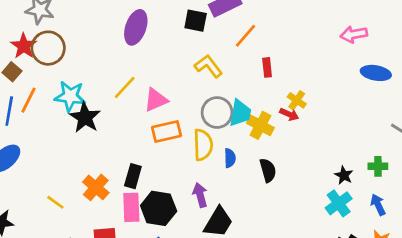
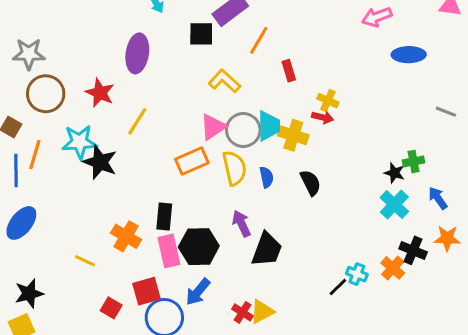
red star: (24, 46) -> (100, 93), moved
pink triangle: (156, 100) -> (213, 127), moved
green cross: (378, 166) -> (414, 161), moved

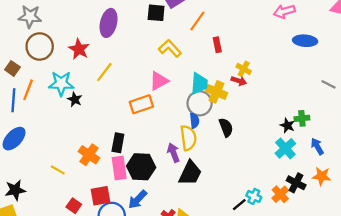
gray circle: (243, 130) -> (200, 103), moved
black star: (100, 162) -> (75, 99), size x0.6
yellow semicircle: (234, 168) -> (188, 138), moved

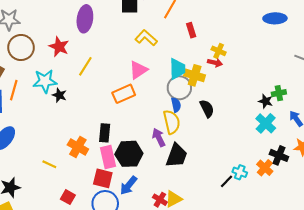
red square: (100, 196) -> (103, 178), moved, turned 30

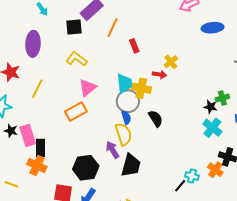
yellow L-shape: (146, 38) -> (77, 59), moved
yellow cross: (219, 51) -> (171, 62), moved, turned 32
black star: (59, 95) -> (11, 131), moved
black rectangle: (105, 133) -> (41, 148), moved
pink rectangle: (108, 157) -> (28, 135), moved

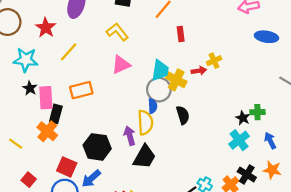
red arrow: (159, 75) -> (199, 71), turned -32
orange rectangle: (76, 112) -> (81, 90), moved

